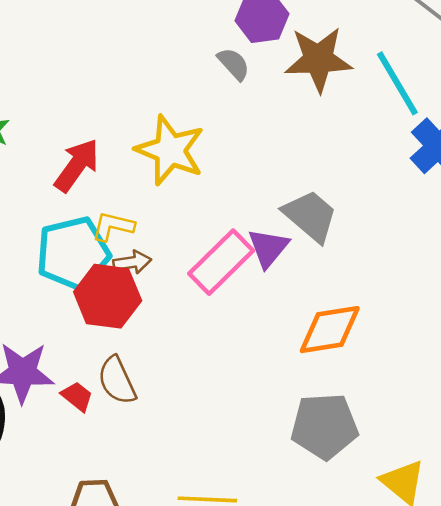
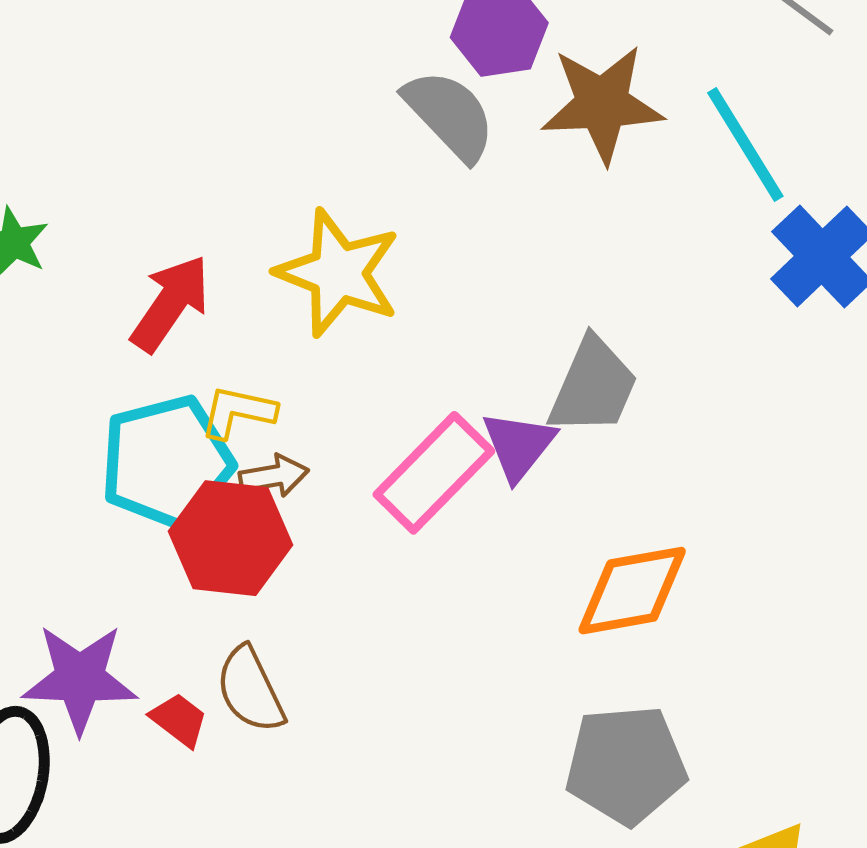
gray semicircle: (234, 64) -> (450, 115), size x1.6
gray trapezoid: (310, 216) -> (593, 386), turned 74

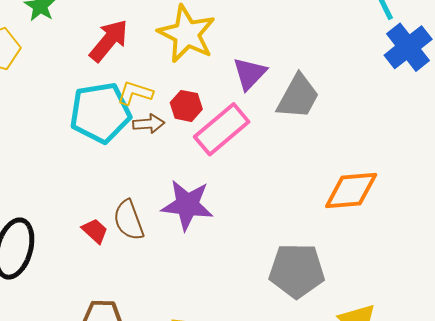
purple triangle: (519, 445) -> (250, 74), moved
red hexagon: (230, 538) -> (186, 106), moved, size x0.6
orange diamond: (632, 591) -> (351, 190), moved
purple star: (80, 679) -> (187, 205), moved

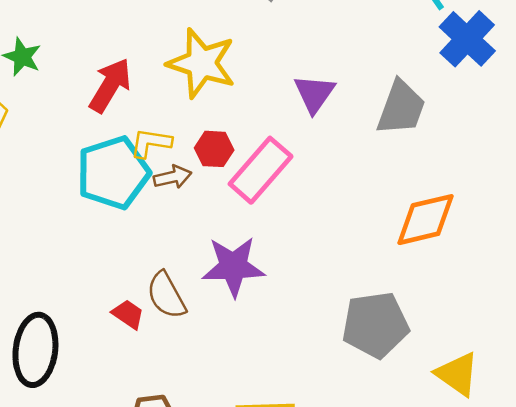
purple triangle: (250, 74) -> (314, 94), moved
gray trapezoid: (298, 97) -> (401, 108), moved

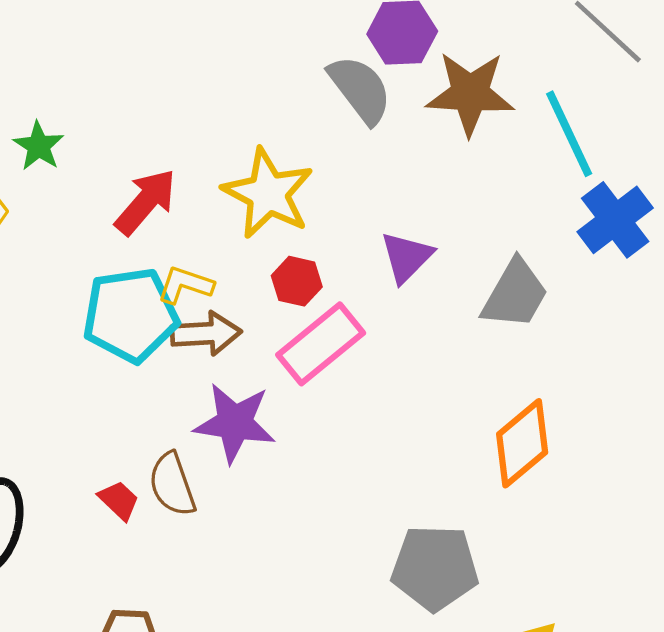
red hexagon: (214, 149) -> (297, 281), moved
brown arrow: (173, 177) -> (206, 333), size x1.4
orange diamond: (425, 220) -> (522, 443), turned -36
purple star: (233, 267) -> (235, 423), moved

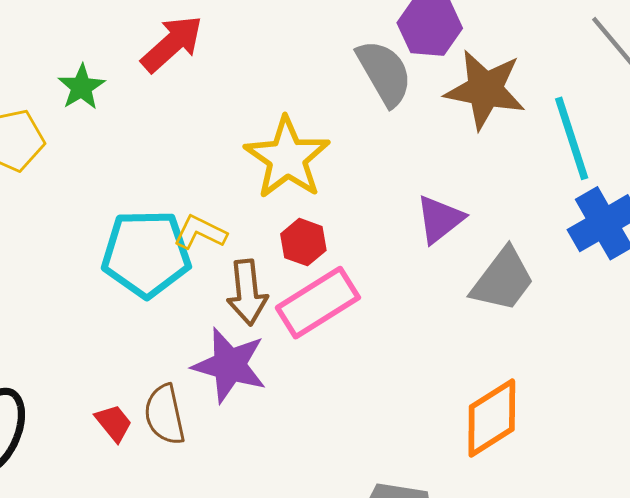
red arrow: (146, 202) -> (172, 44), moved
purple triangle: (407, 257) -> (440, 219), moved
brown arrow: (206, 333) -> (247, 292), moved, turned 80

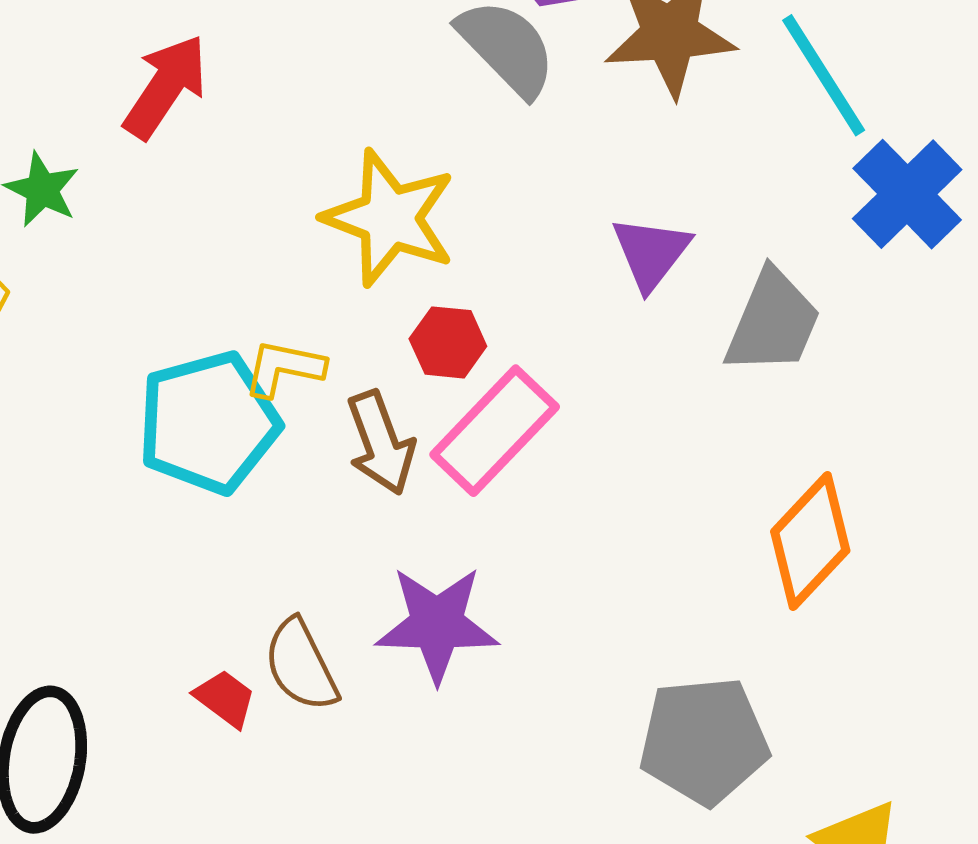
purple star: (229, 365) -> (437, 624), moved

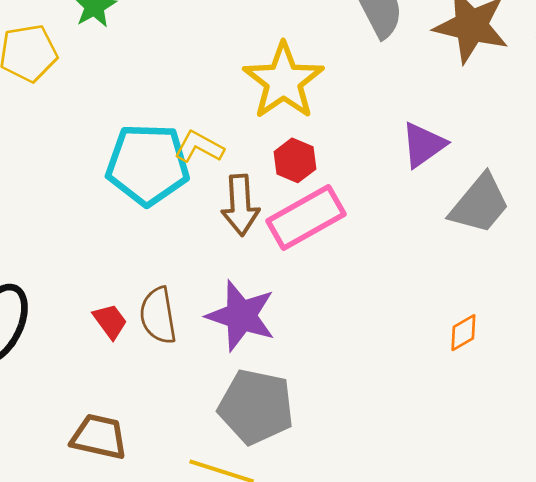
orange diamond: (810, 541) -> (463, 333), size x0.5
gray pentagon: (704, 741) -> (256, 407), moved

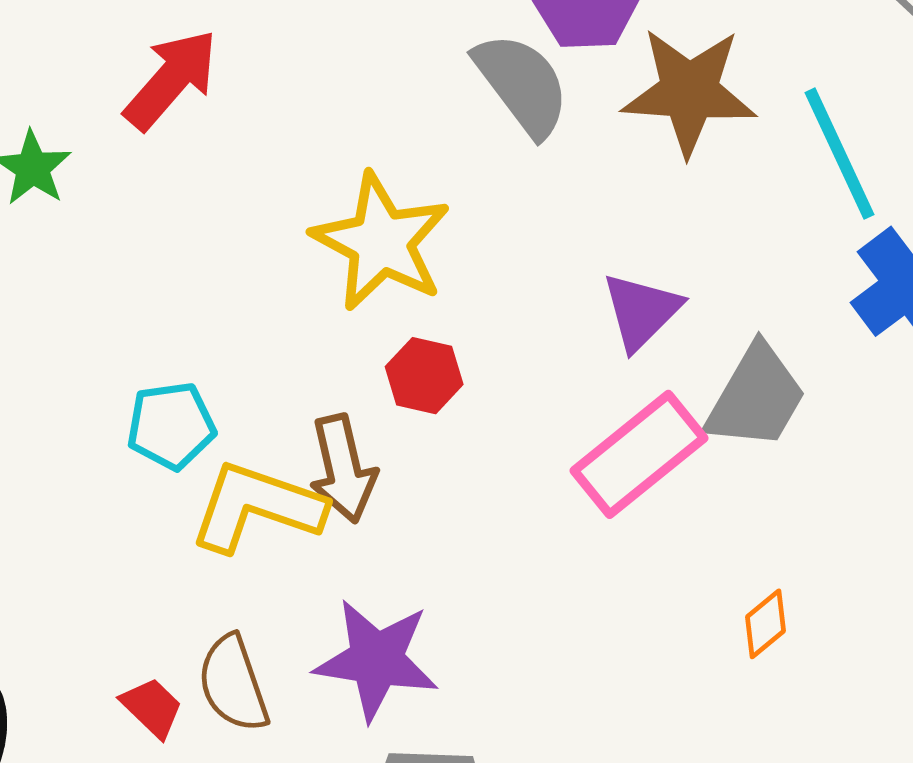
yellow L-shape: (199, 147) -> (257, 507), moved, size x1.6
cyan pentagon: (148, 164) -> (171, 426), size x0.6
pink rectangle: (306, 218) -> (639, 454), moved

